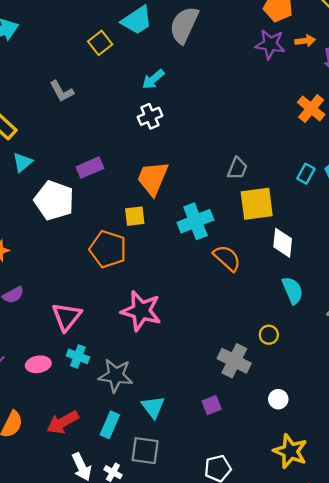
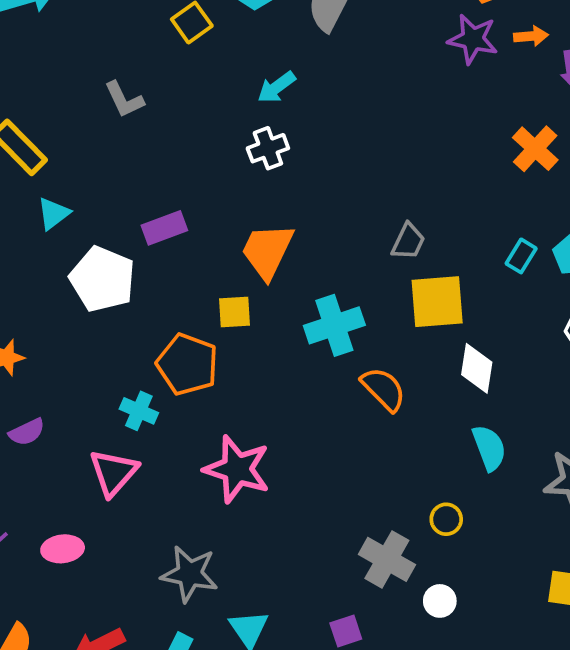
cyan cross: (78, 356) -> (139, 411), moved
white circle: (278, 399) -> (440, 601), moved

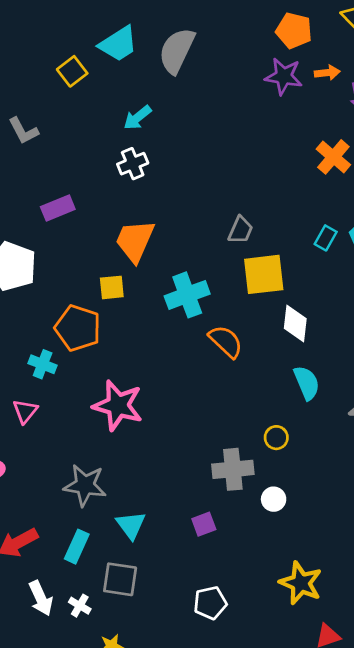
purple rectangle: (164, 228) -> (58, 208), moved
pink triangle: (113, 472) -> (25, 411), size x0.7
gray cross: (387, 559) -> (233, 469), turned -33

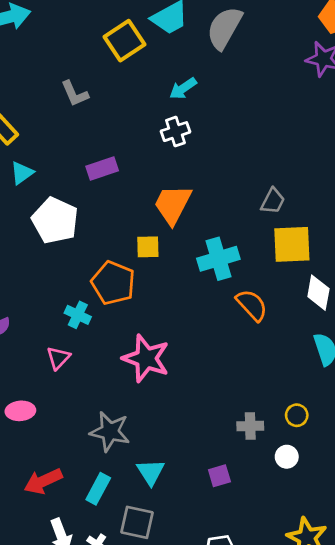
yellow square: (72, 71) -> (124, 41), size x1.4
yellow circle: (276, 438) -> (297, 415), moved
gray cross: (233, 469) -> (250, 426), size x0.7

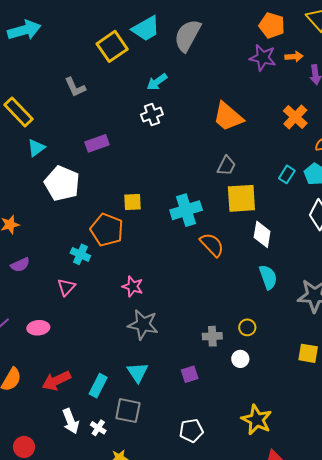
orange trapezoid: (173, 204) -> (228, 117), moved, turned -76
pink star: (146, 358) -> (133, 286), size x0.6
gray star: (110, 432) -> (143, 325), moved

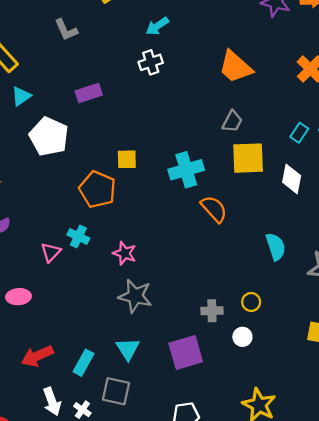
white diamond: (262, 234) -> (292, 179), moved
cyan cross: (80, 254) -> (78, 236), moved
purple square: (190, 374) -> (186, 352), size x1.8

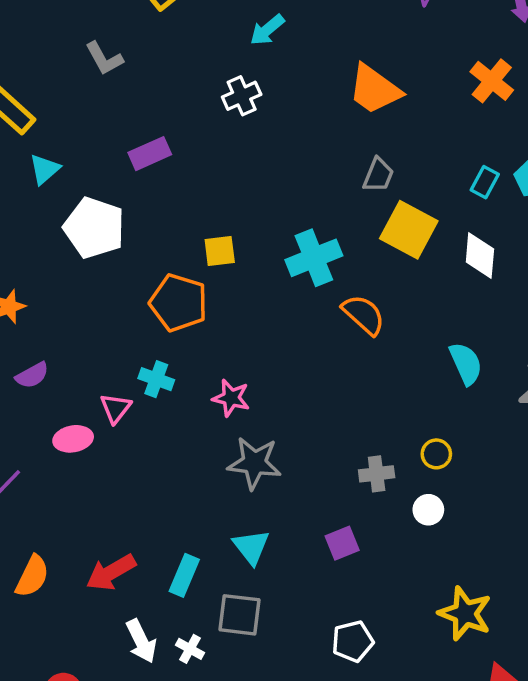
cyan arrow: (157, 26) -> (267, 30), moved
yellow square: (248, 158) -> (409, 230), turned 36
pink ellipse: (18, 297) -> (73, 439), moved
purple square: (186, 352) -> (342, 543), size x0.6

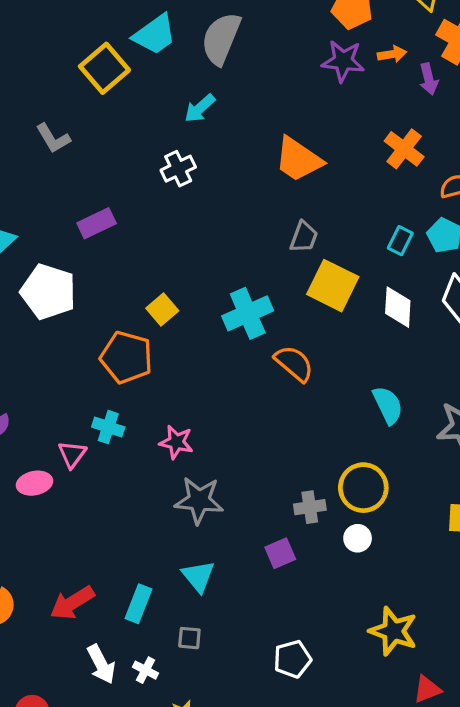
yellow square: (220, 251) -> (162, 309), turned -32
yellow circle: (436, 454) -> (363, 488), size x1.8
purple square: (342, 543) -> (280, 553), moved
gray square: (240, 615) -> (189, 638), size x0.6

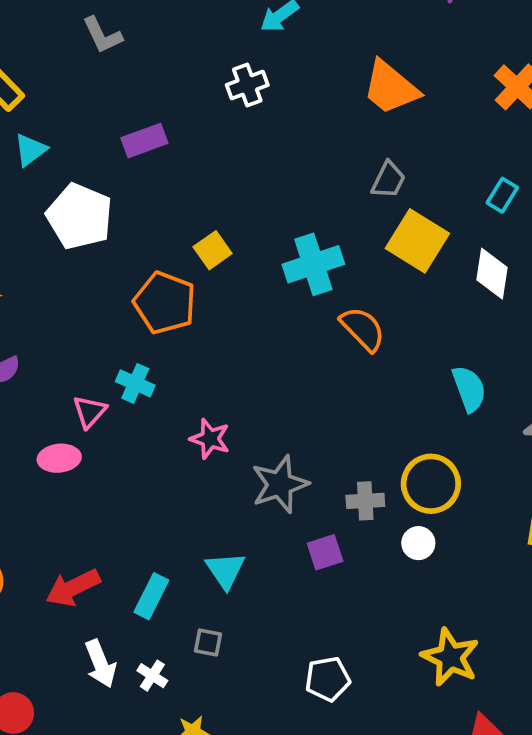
pink star: (176, 442) -> (210, 439), moved
pink ellipse: (34, 483) -> (59, 458), moved
gray star: (199, 500) -> (280, 484), moved, turned -30

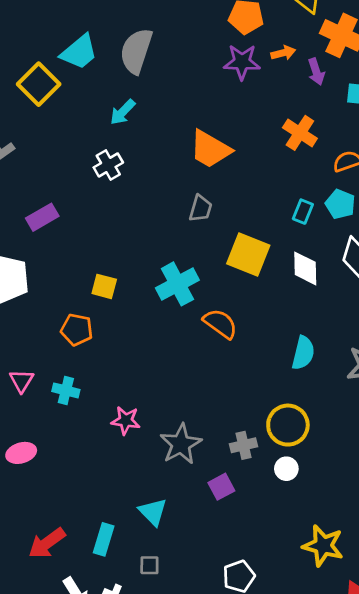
gray trapezoid: (388, 180) -> (201, 208), moved
yellow square: (213, 250) -> (104, 286), turned -30
orange pentagon: (165, 303) -> (77, 330), size x0.7
cyan semicircle: (469, 389) -> (303, 353), turned 44
pink triangle: (90, 412) -> (21, 381), moved

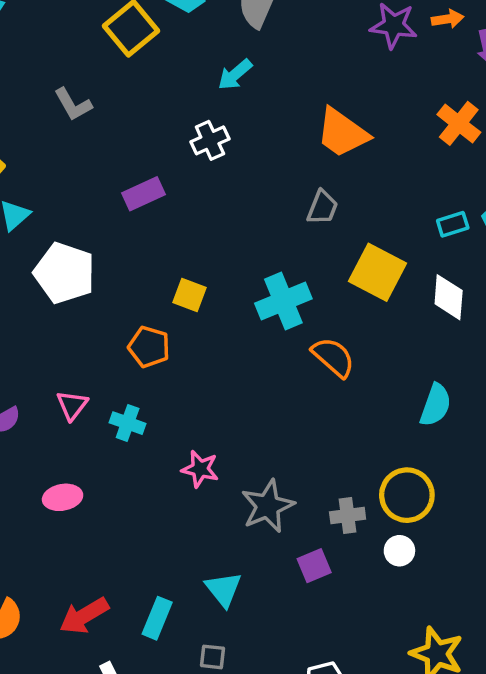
cyan rectangle: (303, 212) -> (453, 224), turned 45
purple rectangle: (42, 217) -> (143, 194), moved

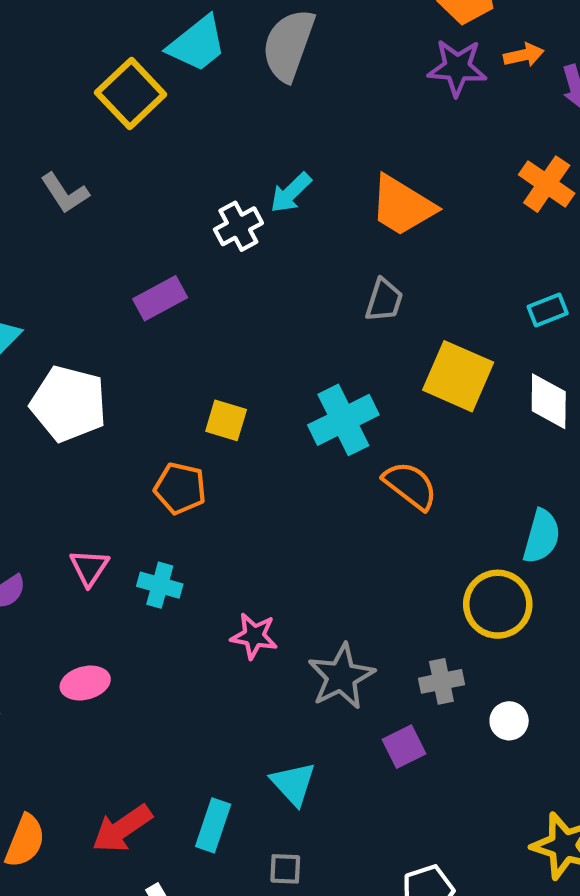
cyan arrow: (235, 75) -> (291, 193), moved
yellow circle: (407, 495) -> (498, 604), moved

